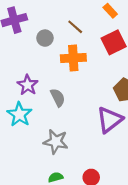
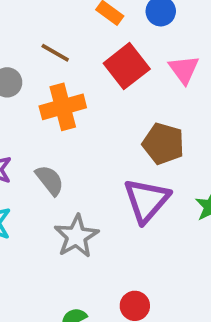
gray star: (56, 142) -> (76, 236), moved, turned -30

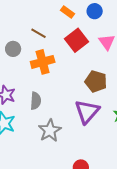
gray semicircle: (50, 180) -> (36, 101), turned 42

